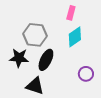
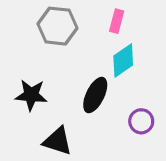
gray hexagon: (35, 35) -> (57, 26), moved
black ellipse: (46, 60) -> (95, 95), moved

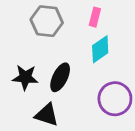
black ellipse: (95, 95) -> (60, 77), moved
purple circle: (141, 121) -> (115, 99), size x1.6

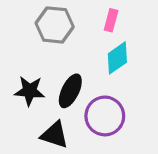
purple circle: (115, 99) -> (105, 116), moved

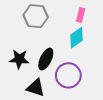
pink rectangle: (111, 20) -> (81, 15), moved

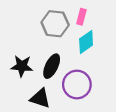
pink rectangle: (81, 15) -> (81, 17), moved
gray hexagon: (36, 16) -> (55, 24), moved

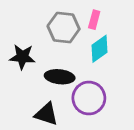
black star: (22, 66) -> (22, 57), moved
black ellipse: (52, 66) -> (60, 77), turned 70

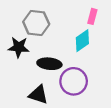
pink rectangle: (94, 20) -> (92, 16), moved
gray hexagon: (64, 28) -> (36, 23), moved

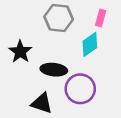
gray hexagon: (36, 23) -> (59, 18), moved
black star: (19, 47) -> (20, 52), turned 30

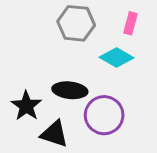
cyan diamond: (90, 44) -> (117, 58), turned 65
black star: (20, 52) -> (26, 106), moved

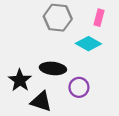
purple circle: (104, 115) -> (79, 87), size x0.7

